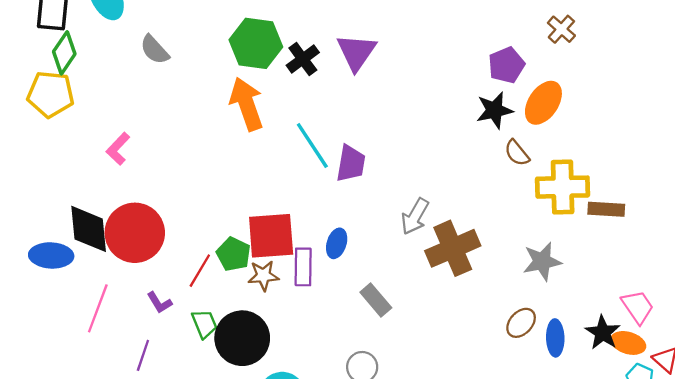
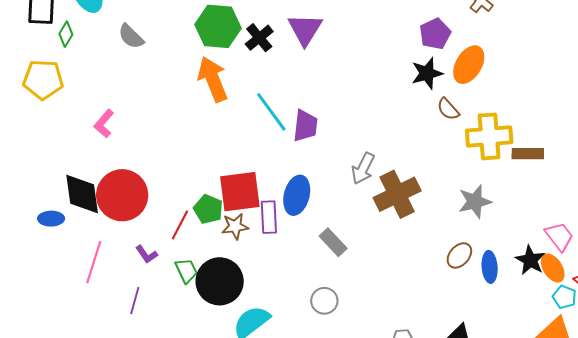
green diamond: (64, 53) -> (66, 34), moved, size x0.7
blue ellipse: (337, 243) -> (297, 195), size x1.5
blue ellipse: (51, 255) -> (51, 219), size x0.7
orange ellipse: (628, 343) -> (553, 268), turned 44

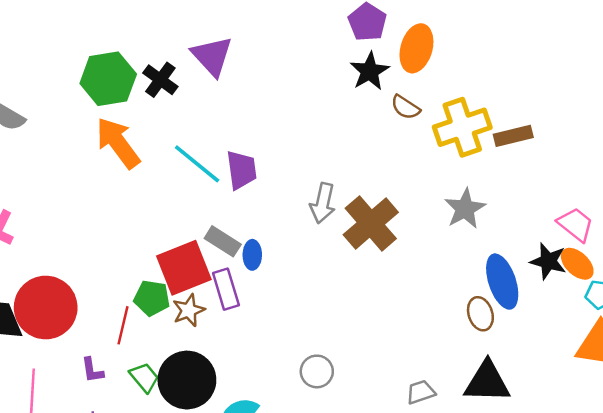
blue ellipse: (297, 195) -> (252, 255), size x0.6
gray rectangle: (333, 242) -> (223, 241), moved
purple L-shape: (146, 254) -> (92, 370), turned 40
brown ellipse: (459, 255) -> (480, 314), moved, turned -44
blue ellipse: (490, 267) -> (502, 282), size x1.4

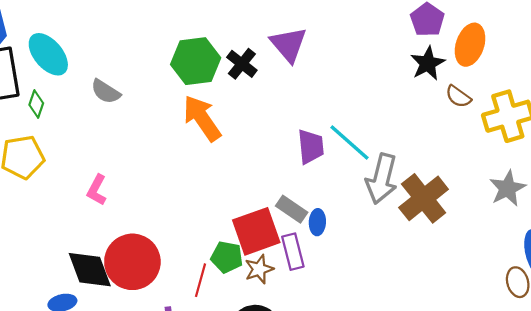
cyan line: (197, 164) -> (350, 143), moved
gray arrow: (323, 203) -> (382, 179), size x1.4

